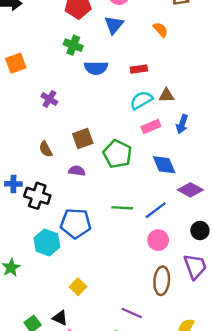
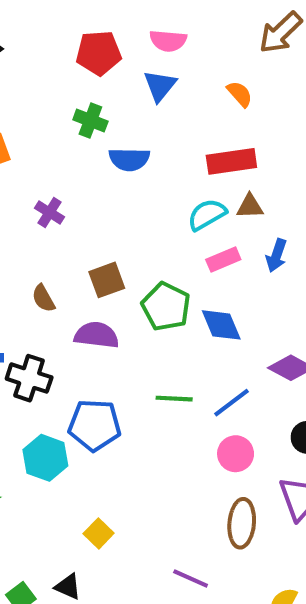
red rectangle: (139, 69) -> (231, 161), moved, size x1.6
blue diamond: (164, 165) -> (221, 325), moved
purple semicircle: (77, 171) -> (97, 335), size x1.5

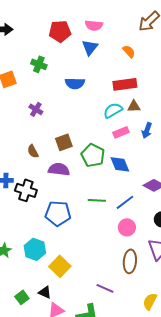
green cross: (90, 120) -> (39, 64), moved
cyan hexagon: (45, 458) -> (35, 249), moved
yellow square: (99, 533) -> (60, 266), size x1.5

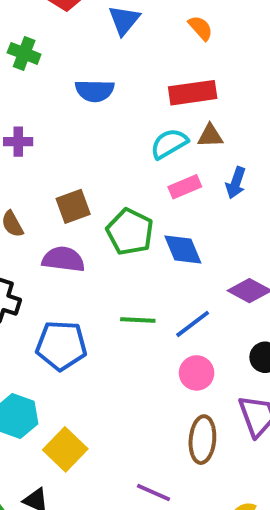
purple cross: (36, 109) -> (18, 142), turned -32

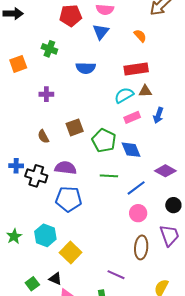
purple semicircle: (63, 259) -> (66, 168), moved
green line: (138, 320) -> (109, 176), moved

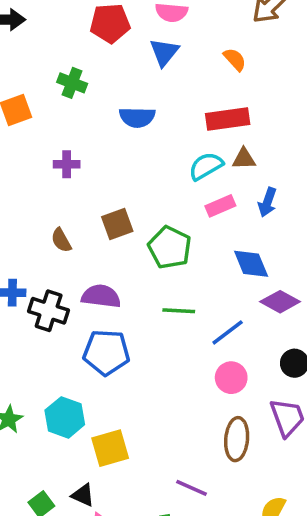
blue diamond: (131, 150) -> (251, 264), moved
yellow square: (71, 253) -> (110, 448), turned 30

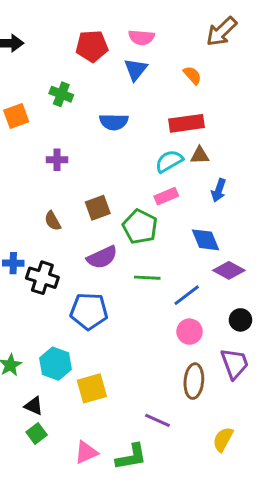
pink rectangle: (220, 206) -> (166, 196), moved
purple semicircle: (101, 296) -> (102, 257), moved, turned 148
black triangle: (83, 495) -> (34, 406), moved

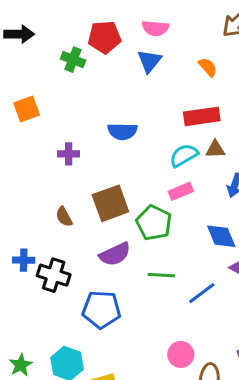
green cross: (61, 94) -> (73, 60), moved
blue semicircle: (114, 122) -> (122, 131), moved
brown square: (98, 208) -> (110, 203), size x1.4
pink circle: (189, 332) -> (181, 354), moved

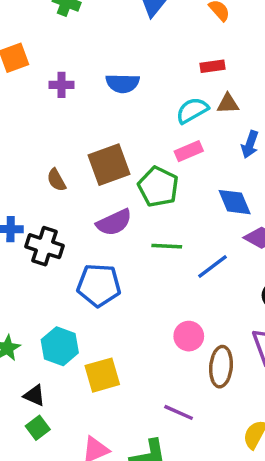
red rectangle: (202, 116) -> (213, 66), size x0.6
purple cross: (69, 154) -> (62, 85), moved

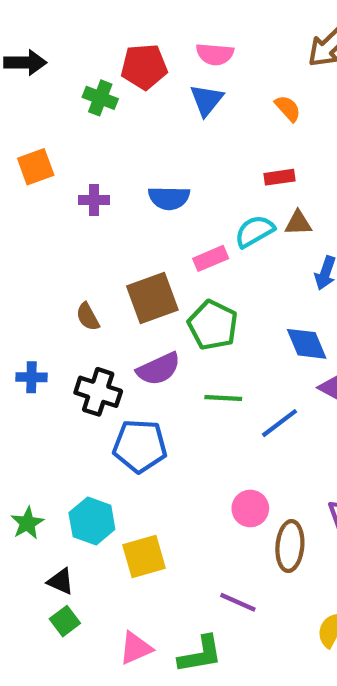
pink rectangle: (189, 151) -> (211, 258), moved
black cross: (45, 246) -> (98, 392), moved

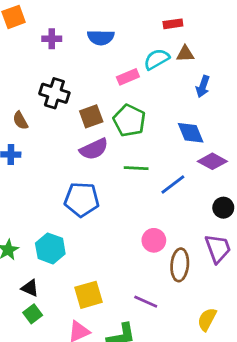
brown square: (152, 298) -> (91, 116), moved, size x0.7
brown semicircle: (88, 317) -> (20, 120), moved
black cross: (98, 392) -> (54, 93), moved
yellow square: (144, 556) -> (88, 295), moved

